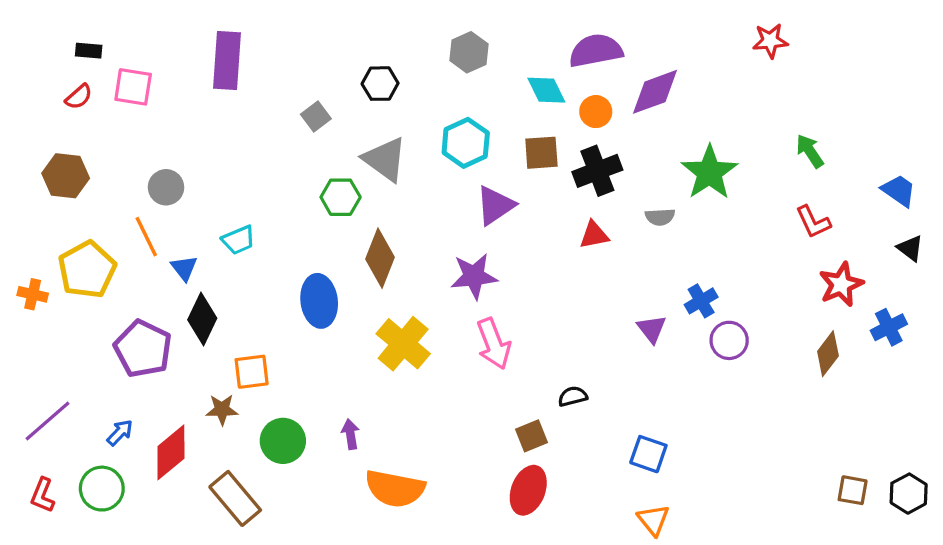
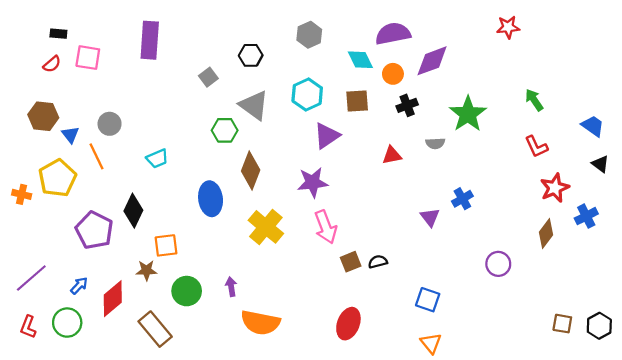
black cross: (597, 171) -> (407, 105), moved, size x0.7
blue triangle: (184, 268) -> (70, 135), moved
purple circle: (729, 340) -> (498, 264), moved
brown square: (532, 436) -> (351, 262), moved

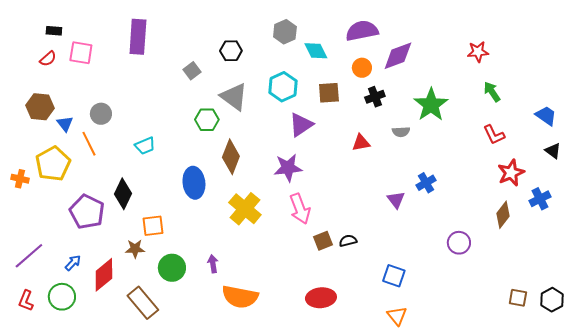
red star: (508, 27) -> (478, 52), moved
cyan diamond: (360, 60) -> (316, 51), moved
red ellipse: (348, 324) -> (321, 298), turned 64

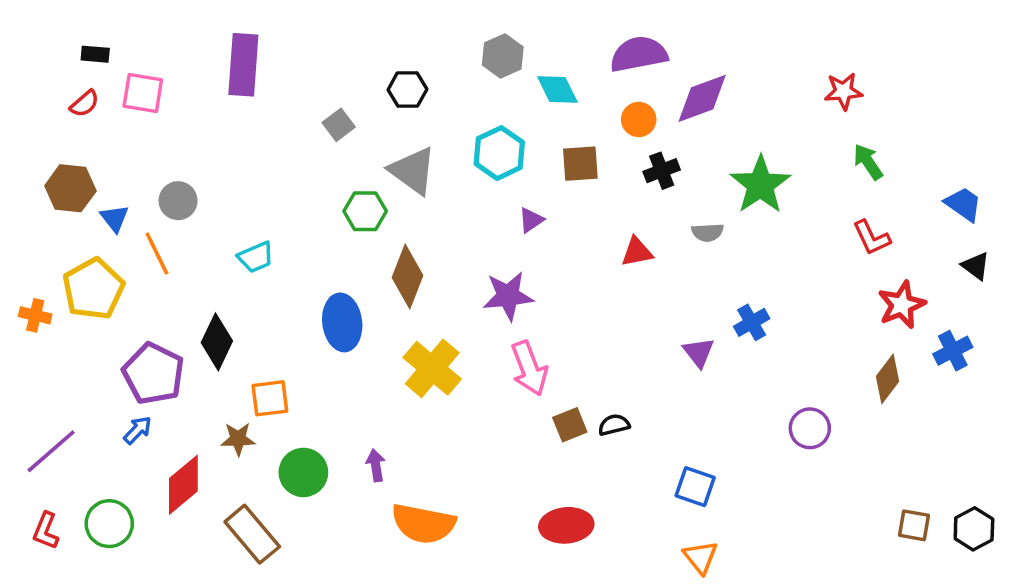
purple triangle: (301, 125) -> (531, 220), size x0.6
blue arrow: (73, 263) -> (137, 430), moved

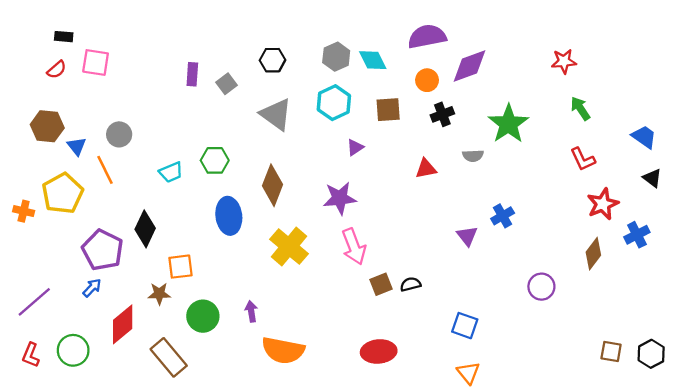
gray hexagon: (503, 56) -> (336, 57), moved
purple rectangle: (243, 65) -> (192, 74), moved, size x0.6
green hexagon: (365, 211) -> (215, 160), moved

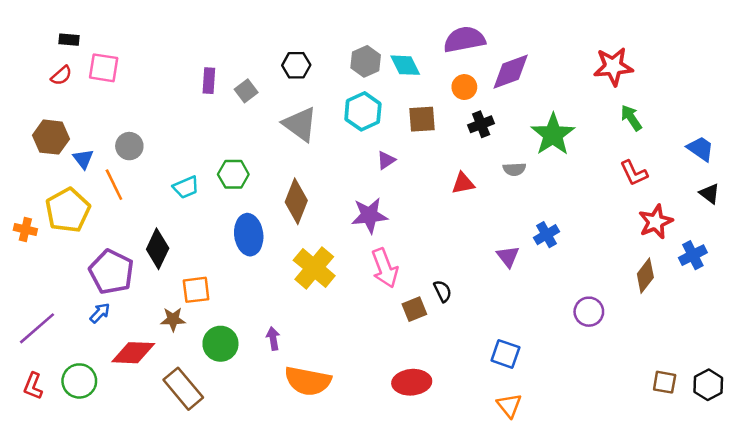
red star: (564, 61) -> (613, 66), size x1.4
black semicircle: (410, 284) -> (443, 291), moved, turned 78
red diamond: (123, 324) -> (133, 353), turned 42

